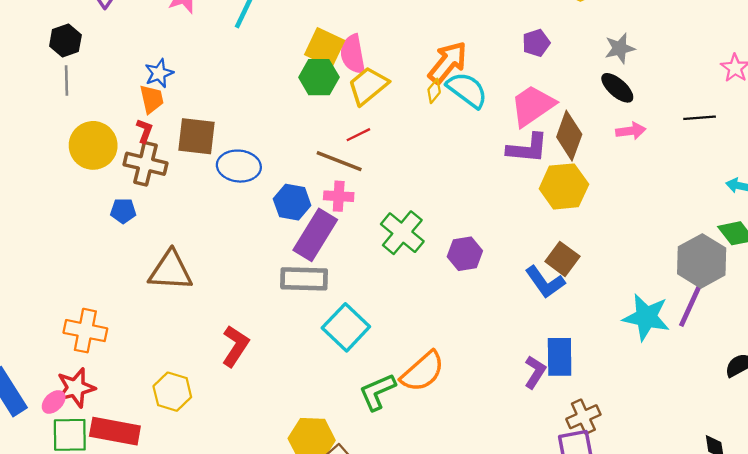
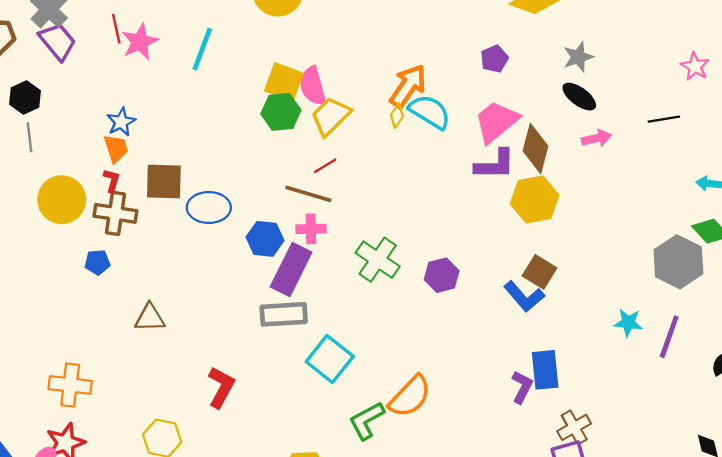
brown triangle: (171, 271) -> (150, 318), size x0.7
purple line: (690, 306) -> (669, 337), moved
cyan star: (646, 317) -> (628, 323), size x0.6

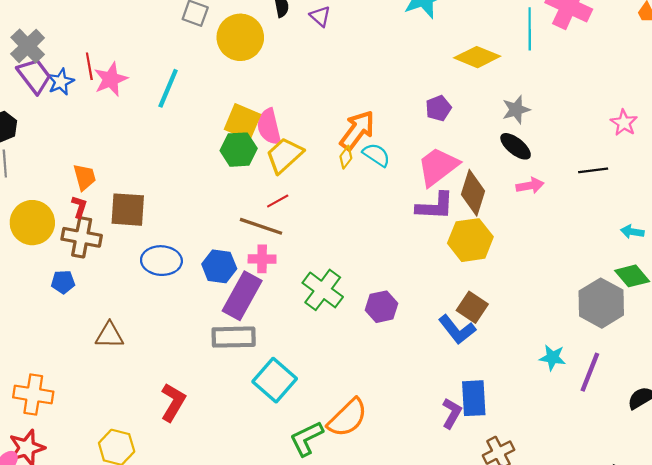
cyan semicircle: (430, 112) -> (376, 155), size x0.7
blue star: (121, 122) -> (61, 82), moved
blue ellipse: (209, 208) -> (161, 261), moved

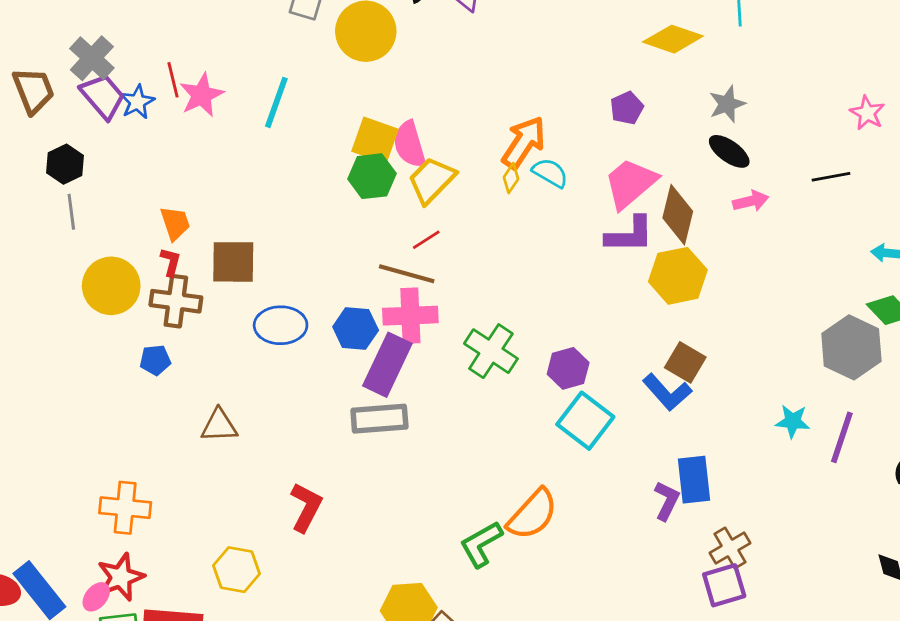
pink cross: (262, 259) -> (410, 316), size x1.5
cyan square: (275, 380) -> (585, 421), moved

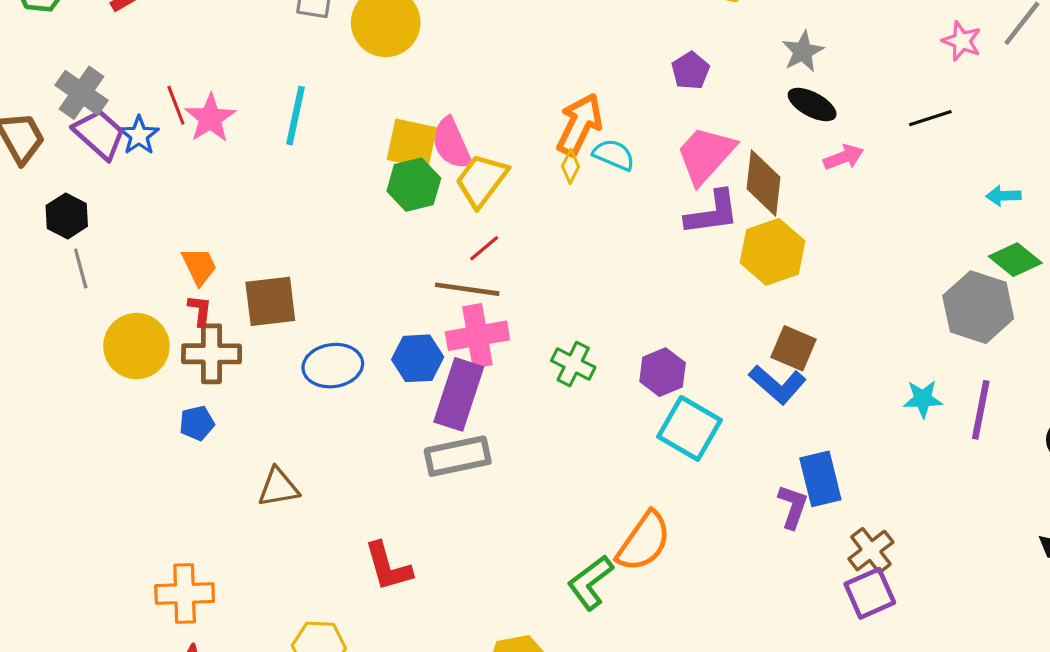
green cross: (491, 351) -> (573, 364), size x0.7
red L-shape: (306, 507) -> (388, 567), turned 144

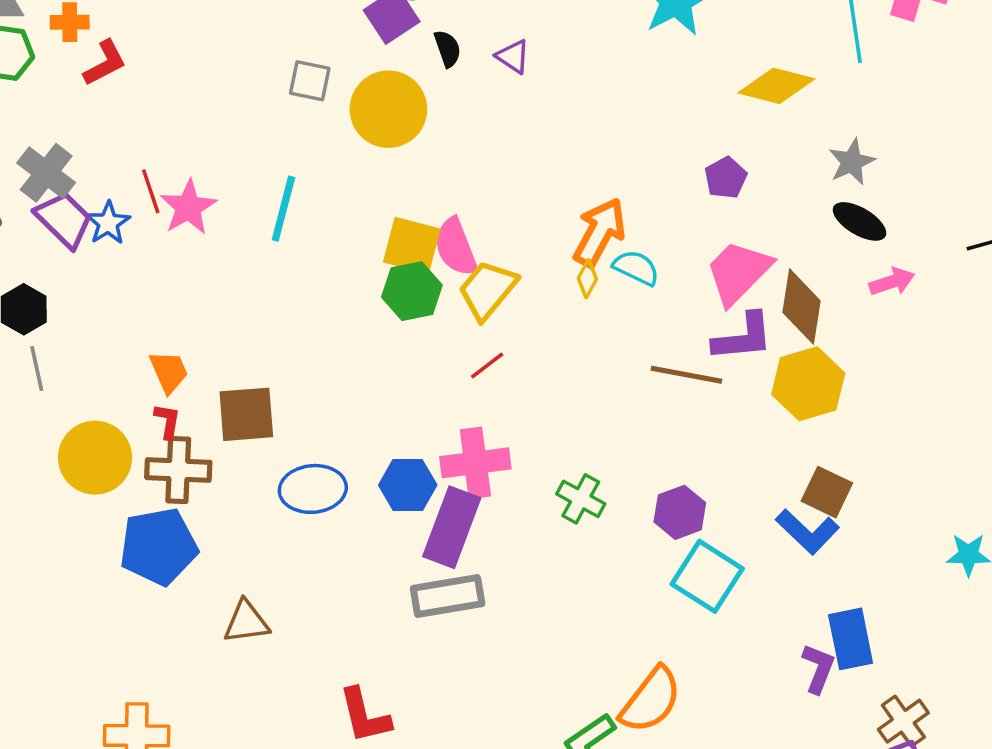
brown line: (467, 289) -> (686, 375), moved
blue pentagon: (197, 423) -> (159, 546), size x2.0

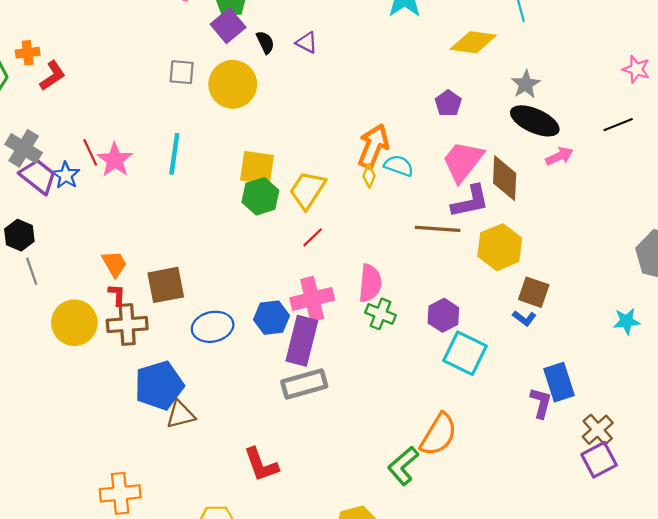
black ellipse: (860, 221) -> (535, 121), size x1.4
pink semicircle: (456, 247) -> (370, 283), moved, turned -147
yellow hexagon: (808, 384) -> (500, 247), moved
blue L-shape: (807, 532) -> (524, 318), size x0.6
blue pentagon: (159, 546) -> (159, 385), moved

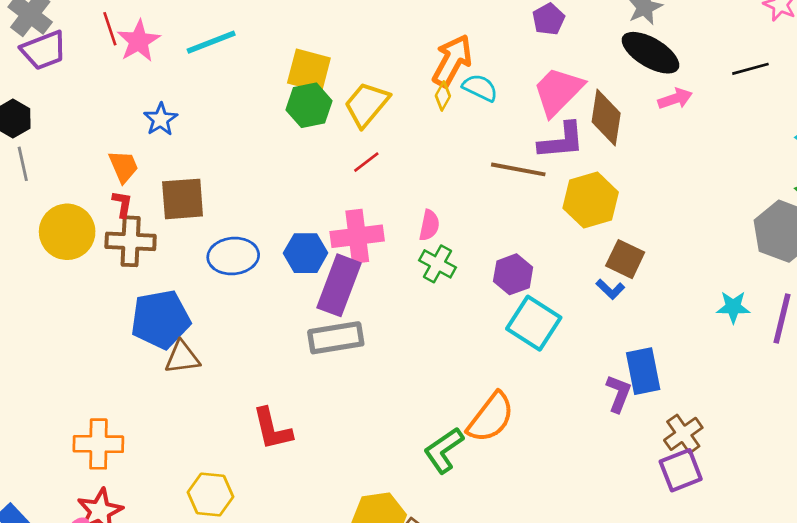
cyan line: (174, 154) -> (211, 42), turned 54
blue star: (66, 175) -> (161, 119), moved
purple trapezoid: (38, 176) -> (44, 50), turned 114
pink semicircle: (370, 283) -> (429, 225), size x0.7

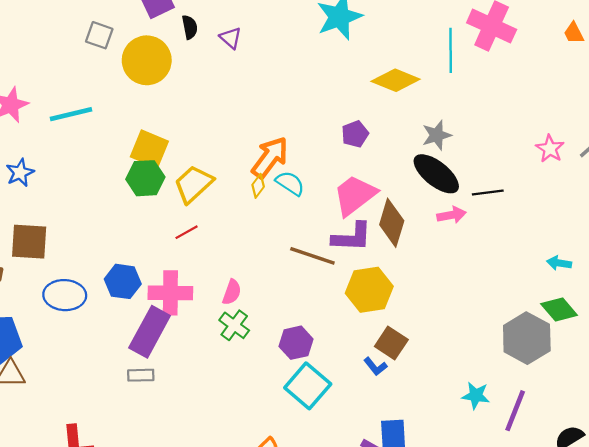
black line: (750, 69) -> (488, 192), moved
blue hexagon: (306, 253) -> (123, 281), moved
gray rectangle: (336, 338) -> (141, 375), size x0.6

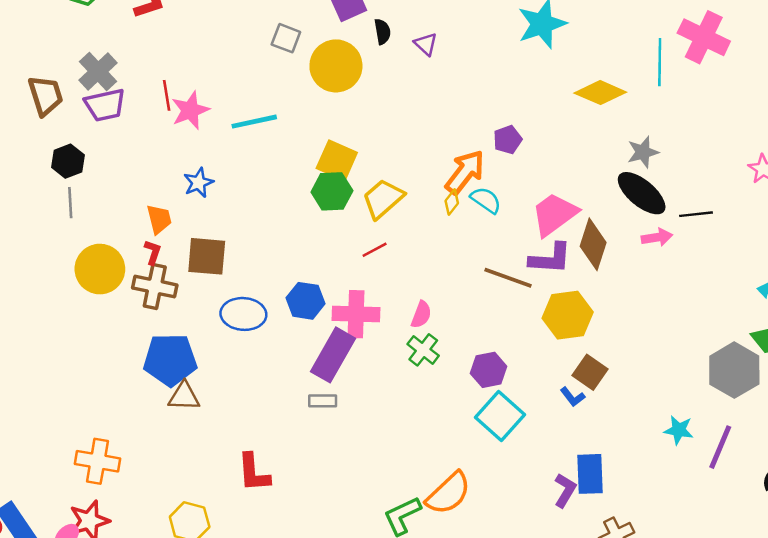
purple pentagon: (355, 134) -> (508, 140), moved

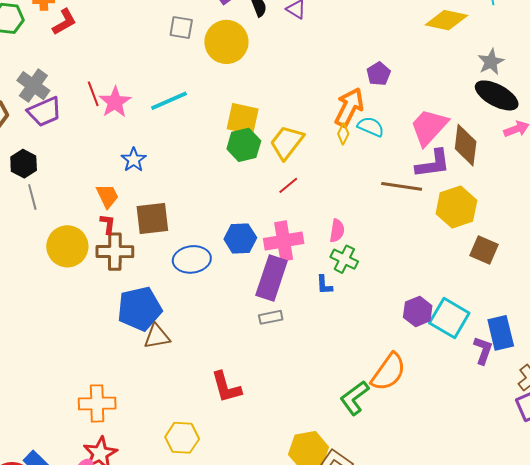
purple hexagon: (489, 370) -> (418, 311), moved
blue L-shape: (573, 397) -> (324, 285), moved, turned 45
cyan square: (500, 416) -> (449, 318), moved

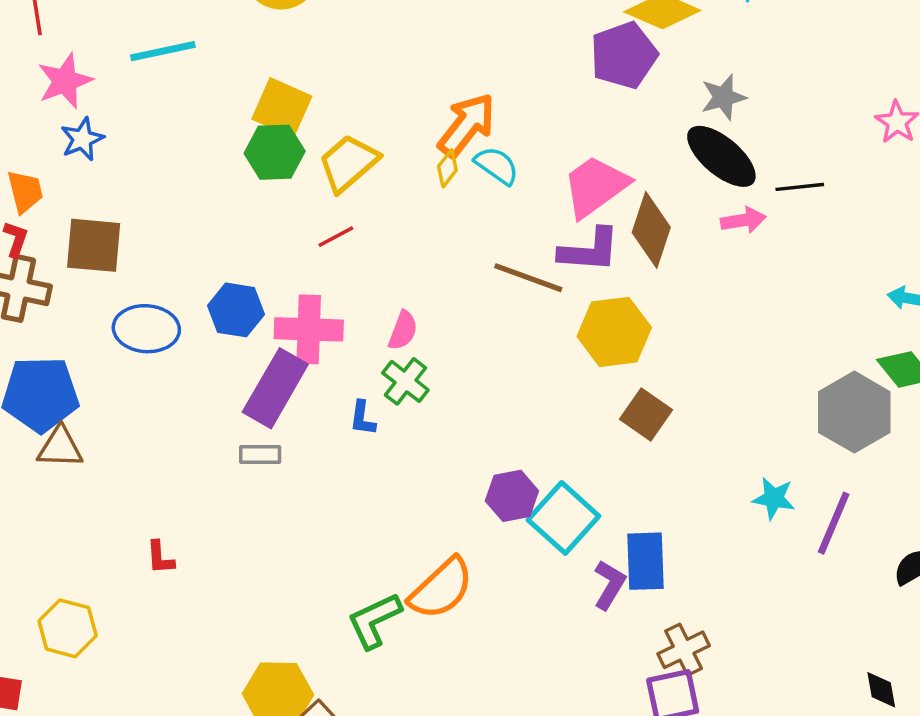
purple pentagon: (379, 74) -> (624, 55), moved, size x1.6
pink star: (115, 102) -> (65, 81), moved
red L-shape: (226, 387) -> (160, 558), size x0.6

